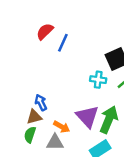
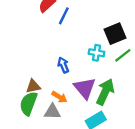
blue arrow: (41, 102) -> (63, 65), moved
green semicircle: (30, 135) -> (28, 103), size x1.5

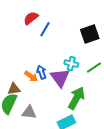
black square: (115, 34) -> (90, 34), moved
purple triangle: (85, 88) -> (60, 78), moved
orange arrow: (59, 97) -> (31, 76), moved

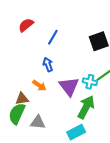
red semicircle: (31, 18) -> (26, 25), moved
cyan cross: (71, 64) -> (90, 82), moved
blue arrow: (41, 72) -> (48, 65), moved

